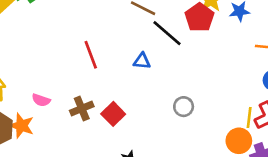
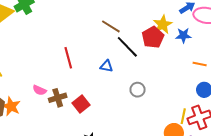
pink semicircle: (41, 100) -> (40, 90), moved
gray circle: (184, 107) -> (138, 90), moved

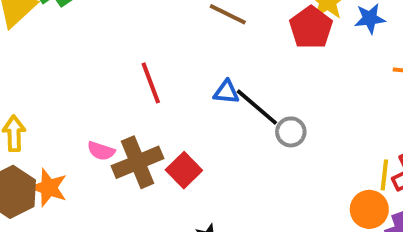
black line: (127, 47) -> (257, 107), moved
brown cross: (58, 98) -> (138, 162), size x1.4

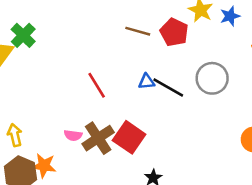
red pentagon: (311, 28) -> (174, 32), moved
gray circle: (291, 132) -> (212, 78), moved, size x1.6
red square: (184, 170) -> (129, 137), size x1.4

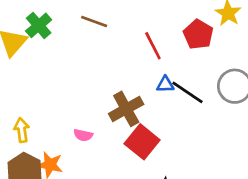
brown line: (138, 31) -> (94, 22), moved
red line: (97, 85) -> (153, 46), moved
brown cross: (98, 138) -> (126, 109), moved

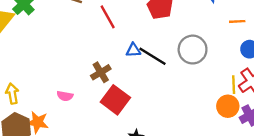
red line: (153, 46) -> (108, 17), moved
brown cross: (126, 109) -> (101, 72), size x0.7

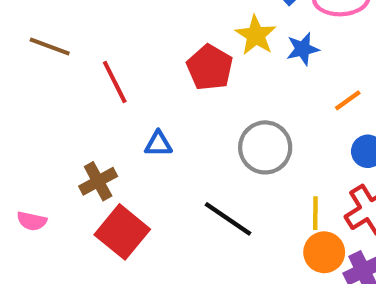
orange line: (237, 21) -> (348, 100), turned -35
black line: (153, 56) -> (228, 219), moved
yellow line: (234, 85) -> (315, 213), moved

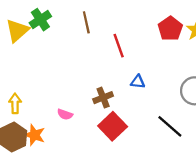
brown line: (50, 46) -> (86, 22), turned 50
red pentagon: (210, 67) -> (170, 29), moved

